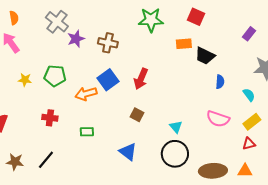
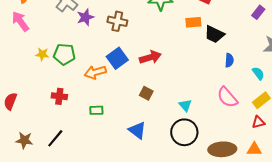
red arrow: (141, 79) -> (150, 57), turned -130
yellow star: (25, 80) -> (42, 54), moved
pink semicircle: (218, 119) -> (227, 97), turned 30

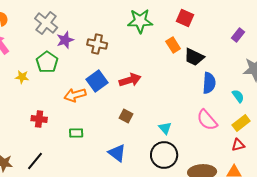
orange rectangle: (193, 22) -> (173, 45), turned 63
green pentagon: (64, 54) -> (47, 62), moved, turned 30
blue semicircle: (229, 60) -> (209, 83), size x1.5

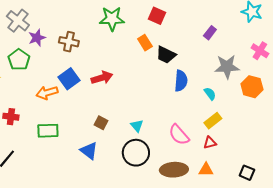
brown square: (126, 116) -> (101, 123), moved
pink semicircle: (207, 120) -> (179, 135), moved
green rectangle: (76, 133) -> (48, 131), size x1.5

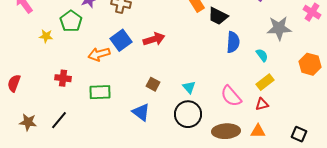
orange hexagon: (252, 87) -> (310, 64), moved

